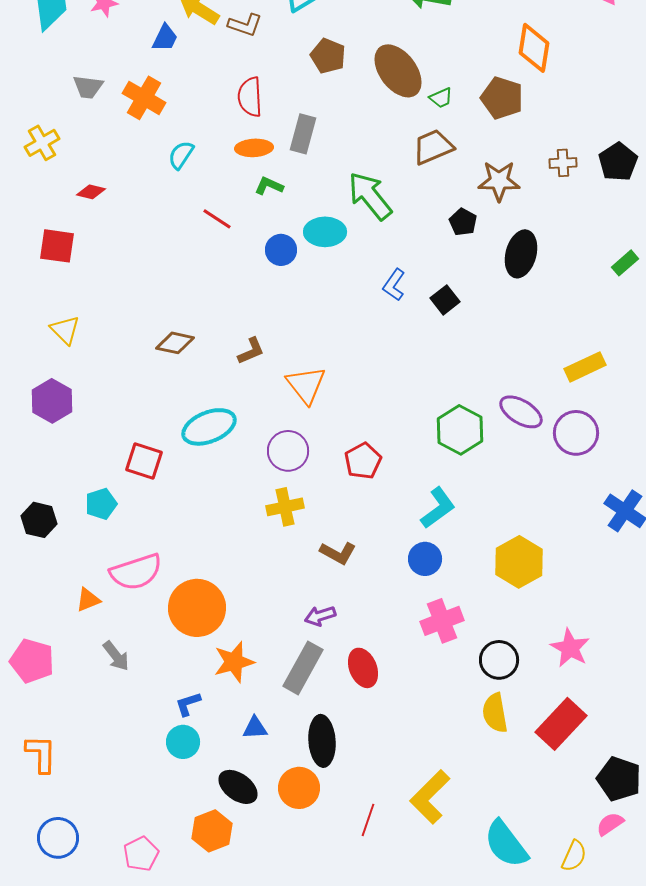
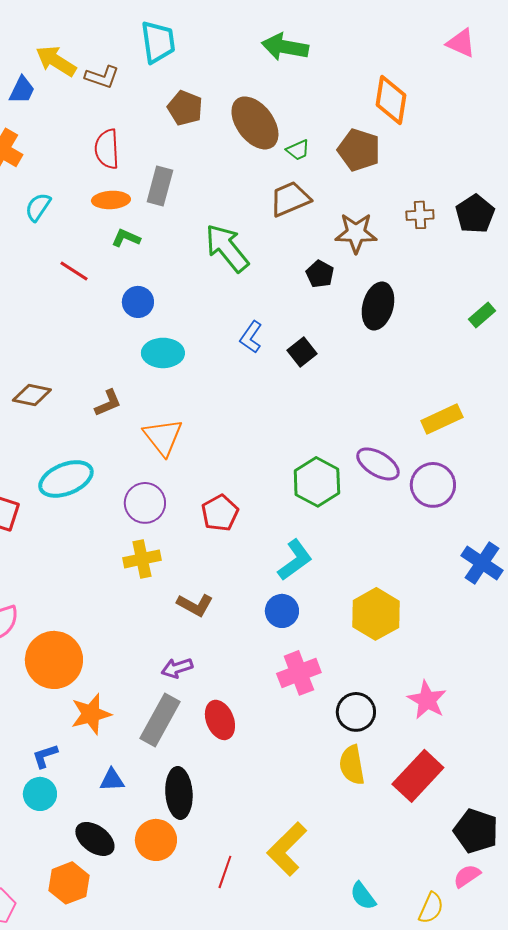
cyan ellipse: (325, 232) -> (163, 353), moved
cyan semicircle: (506, 844) -> (363, 896), size x0.6

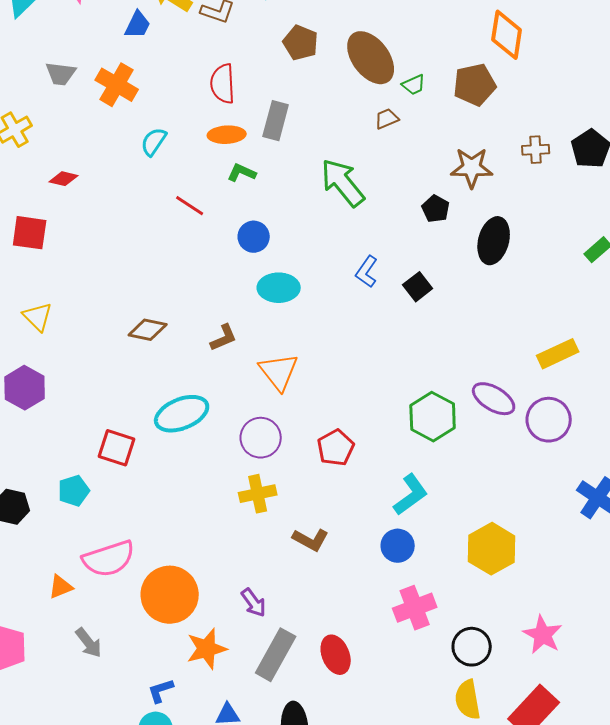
brown pentagon: (359, 150) -> (475, 85), turned -30
brown trapezoid: (290, 199) -> (387, 119), moved, size x0.6
purple arrow: (177, 668) -> (254, 603), moved, turned -108

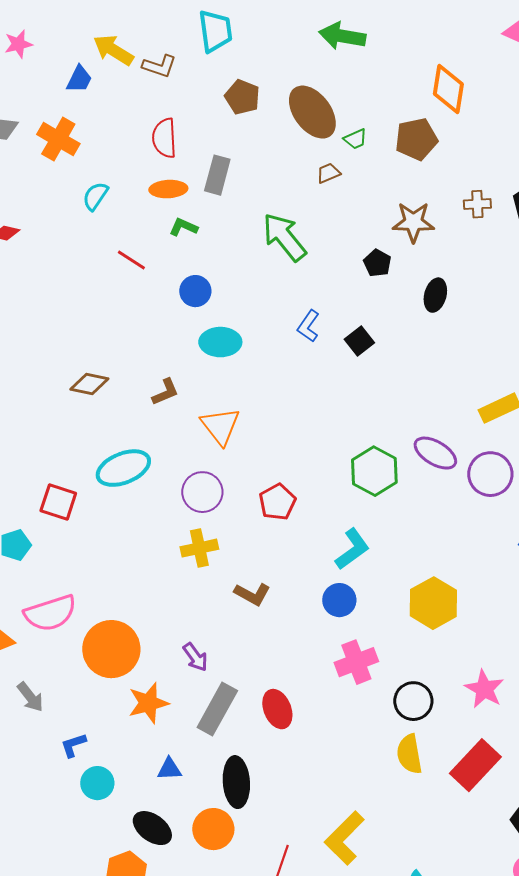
black ellipse: (494, 241) -> (435, 295), size x0.7
blue L-shape: (161, 691) -> (73, 745), moved

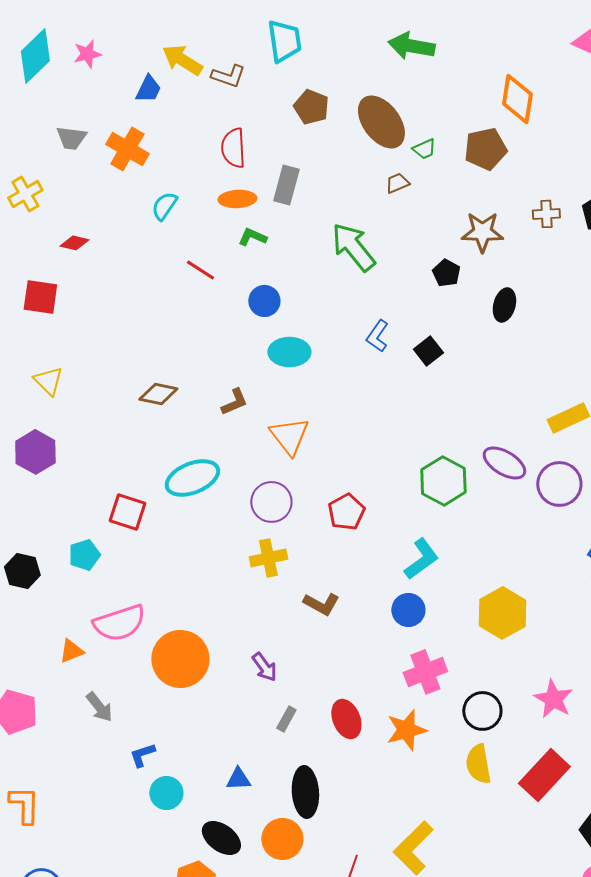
orange star: (148, 703) -> (406, 730), moved
gray rectangle: (217, 709) -> (286, 719), size x0.5

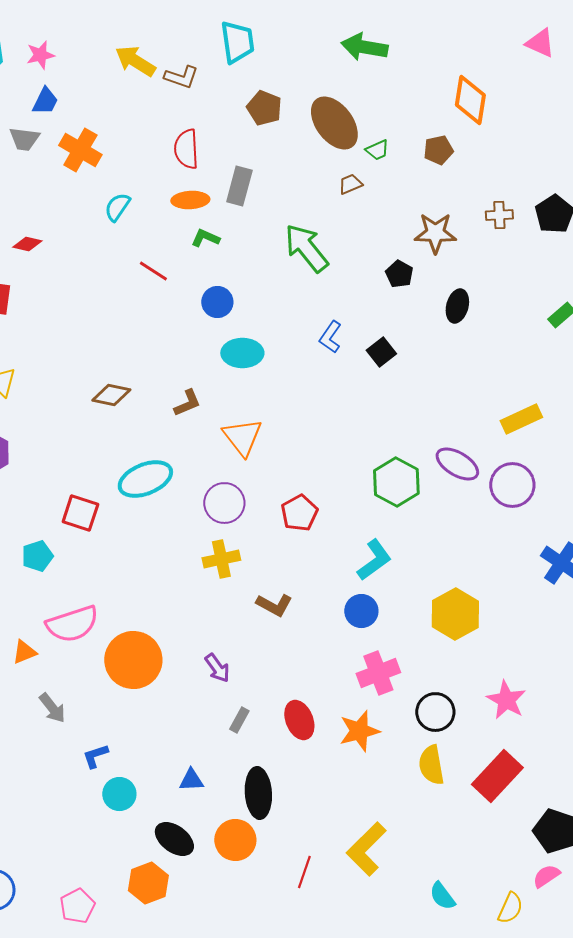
blue trapezoid: (148, 89) -> (45, 101), moved
brown pentagon: (485, 149) -> (438, 150), size x0.7

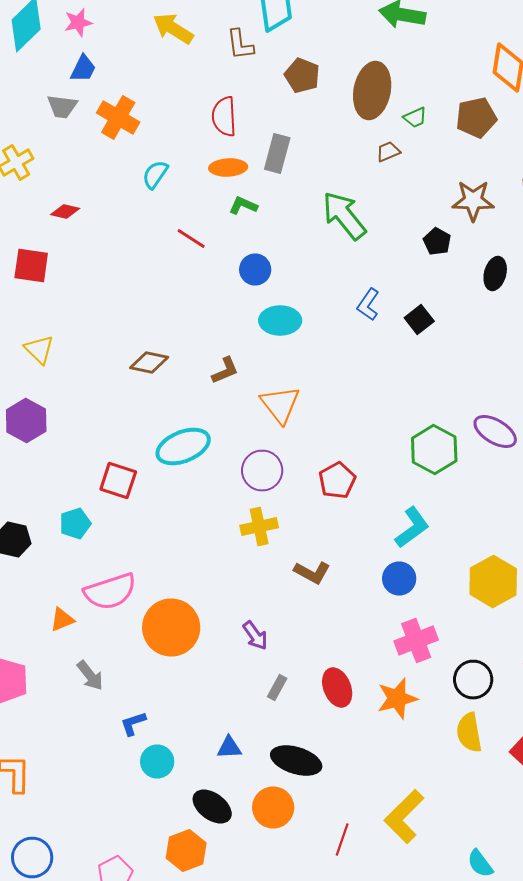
brown L-shape: (181, 77) -> (240, 44), moved, turned 64
brown ellipse: (334, 123) -> (372, 90), turned 48
brown pentagon: (438, 150) -> (476, 118), size x1.4
black ellipse: (258, 793) -> (296, 760), turned -69

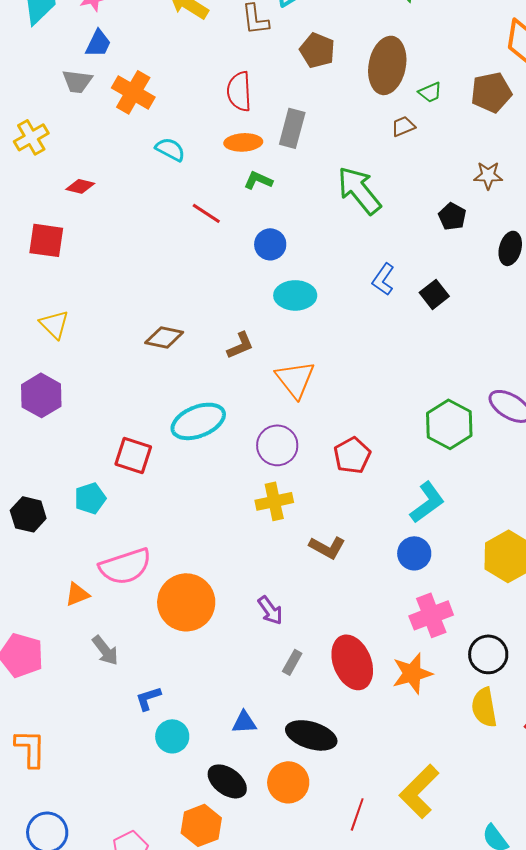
cyan semicircle: (155, 174) -> (170, 149), turned 84
brown star: (473, 200) -> (488, 175), size x0.7
red ellipse: (337, 688) -> (352, 662), size x1.4

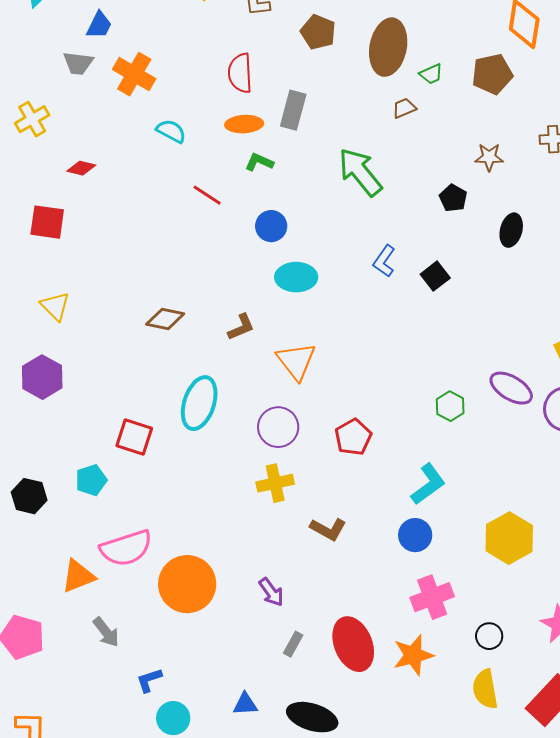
cyan ellipse: (198, 421) -> (199, 403), turned -50
green hexagon: (449, 424) -> (450, 406), size x0.6
orange triangle: (77, 594) -> (78, 576), size x1.4
black circle: (488, 654) -> (489, 636), size x0.7

